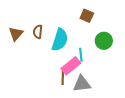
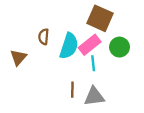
brown square: (87, 16) -> (100, 18), size x1.6
brown triangle: (16, 34) -> (18, 57), moved
pink rectangle: (71, 66) -> (90, 45), moved

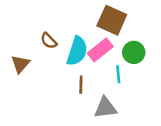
brown semicircle: (44, 37) -> (49, 41), turned -49
cyan line: (93, 63) -> (118, 74), moved
brown line: (72, 90) -> (81, 85), moved

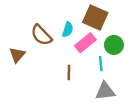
brown semicircle: (49, 41) -> (41, 35), size x1.5
cyan semicircle: (77, 51) -> (68, 30), moved, size x0.6
gray triangle: (105, 108) -> (105, 91), moved

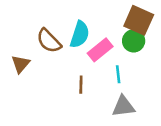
brown square: (95, 17) -> (139, 20), moved
cyan semicircle: (68, 30) -> (80, 34), size x1.5
green circle: (114, 45) -> (134, 41), moved

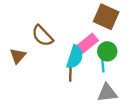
brown square: (139, 20) -> (106, 17), moved
cyan semicircle: (80, 34) -> (75, 57), moved
green circle: (134, 41) -> (107, 51), moved

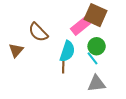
pink rectangle: (87, 44) -> (80, 26), moved
cyan line: (103, 65) -> (93, 58), turned -32

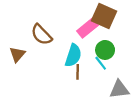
brown line: (63, 66) -> (78, 72), moved
gray triangle: (97, 83) -> (119, 89), moved

